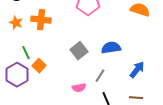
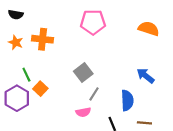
blue semicircle: (111, 48) -> (127, 100), moved, turned 96
blue arrow: (137, 70) -> (145, 76), moved, turned -90
gray line: (100, 76) -> (94, 94), moved

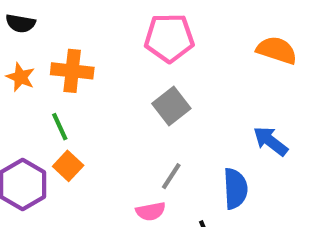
gray square: (83, 72) -> (171, 106), moved
green line: (26, 75) -> (60, 127), moved

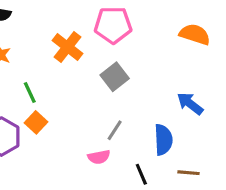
orange cross: (72, 71) -> (67, 47), moved, turned 32

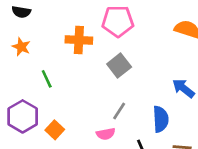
orange cross: (67, 47) -> (79, 40), turned -35
orange square: (36, 122) -> (55, 130), moved

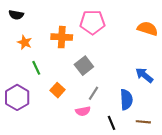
orange star: (21, 47) -> (25, 42), moved
gray square: (119, 65) -> (84, 66), moved
orange square: (55, 130) -> (57, 90), moved

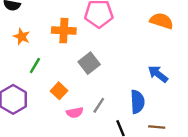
green line: (36, 68) -> (35, 66), turned 56
gray line: (93, 93) -> (99, 105), moved
pink semicircle: (83, 111) -> (75, 113), moved

